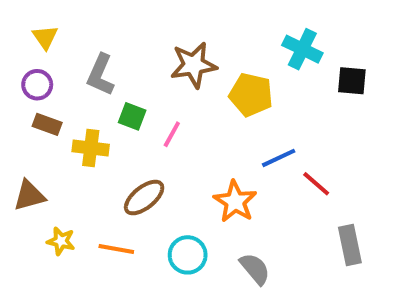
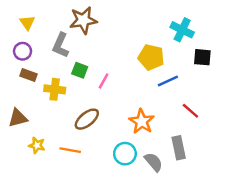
brown star: (194, 65) -> (83, 20), moved
black square: (352, 81) -> (202, 57), moved
blue line: (279, 158) -> (168, 81), moved
gray rectangle: (350, 245) -> (179, 148), moved
cyan circle: (188, 255) -> (125, 154), moved

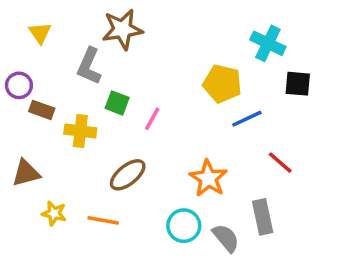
purple circle: (23, 51) -> (19, 85), moved

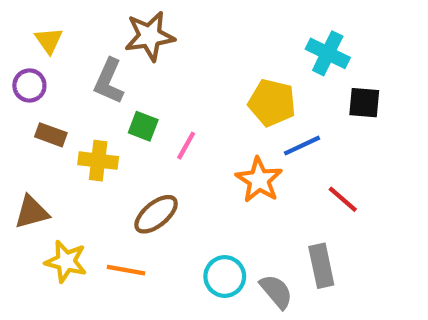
purple circle: (19, 85) -> (29, 85), moved
orange star: (208, 178) -> (259, 180), moved
yellow star: (54, 213) -> (66, 261), size x1.4

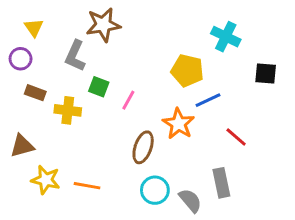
black square: (364, 103) -> (266, 74), moved
brown ellipse: (156, 214) -> (143, 147), moved, turned -32

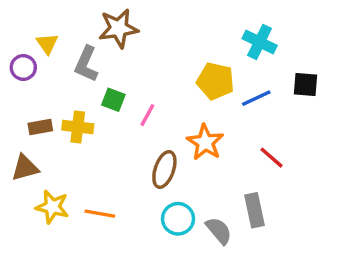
yellow triangle: (34, 28) -> (47, 44), moved
brown rectangle: (35, 93) -> (40, 127), moved, turned -30
blue line: (208, 100) -> (256, 98), moved

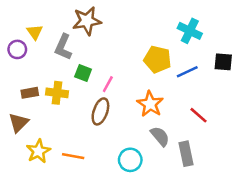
brown triangle: (25, 168) -> (19, 123), turned -30
brown ellipse: (164, 169) -> (100, 111), moved
yellow star: (52, 207) -> (38, 151), turned 30
gray semicircle: (219, 231) -> (160, 136), moved

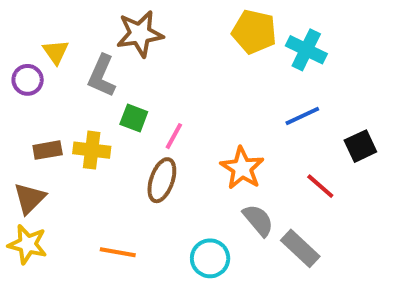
yellow pentagon: (158, 59) -> (254, 32), moved
black square: (223, 62) -> (360, 146), moved, turned -30
yellow star: (38, 151) -> (28, 244), moved, turned -30
gray rectangle: (186, 154) -> (300, 248), turned -35

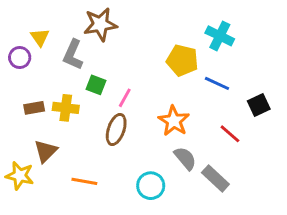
yellow pentagon: (254, 32) -> (182, 60), moved
blue line: (302, 116) -> (217, 83), turned 50
brown triangle: (30, 198) -> (46, 151), moved

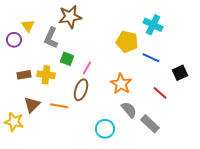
orange line: (84, 181) -> (59, 106), moved

